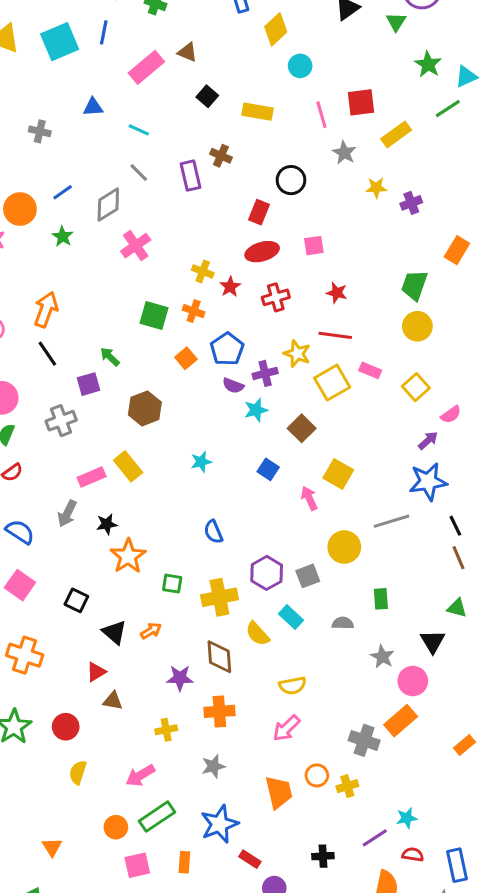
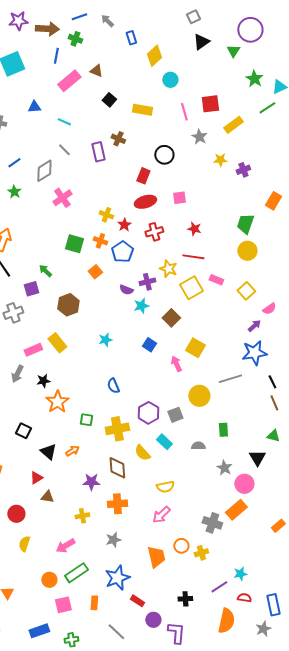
blue line: (104, 32) -> (56, 56), moved
blue pentagon: (227, 349) -> (122, 252), moved

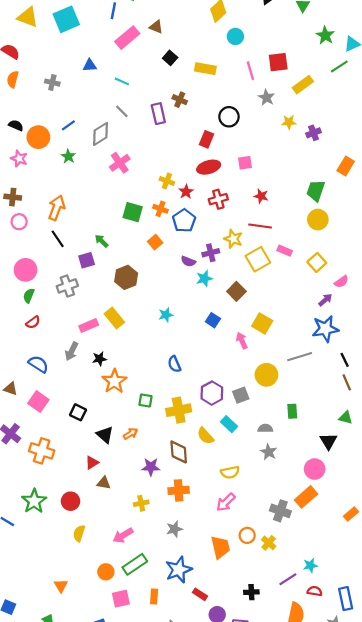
gray star: (224, 468) -> (269, 452), moved
yellow cross: (201, 553) -> (269, 543), turned -32

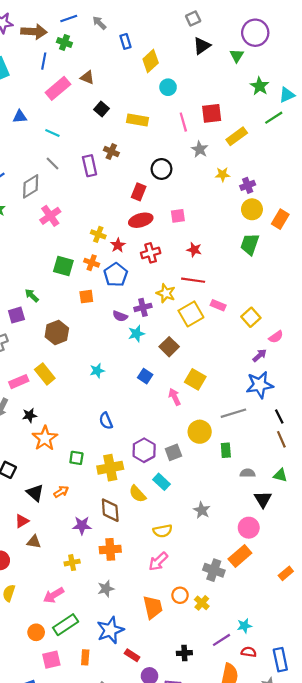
yellow circle: (318, 220) -> (252, 209), moved
orange square: (155, 242) -> (86, 297), turned 32
green rectangle: (292, 411) -> (226, 450), moved
gray semicircle: (265, 428) -> (248, 473), moved

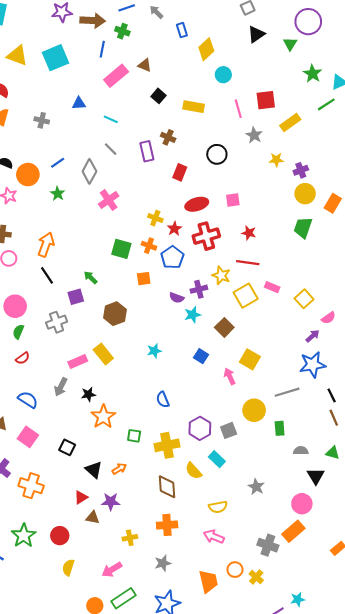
gray diamond: (31, 186) -> (89, 171), turned -30
red rectangle: (139, 192) -> (180, 172), moved
red cross: (151, 253) -> (206, 236), size x1.4
purple star: (82, 525) -> (111, 502), moved
pink arrow: (158, 561) -> (214, 537), turned 66

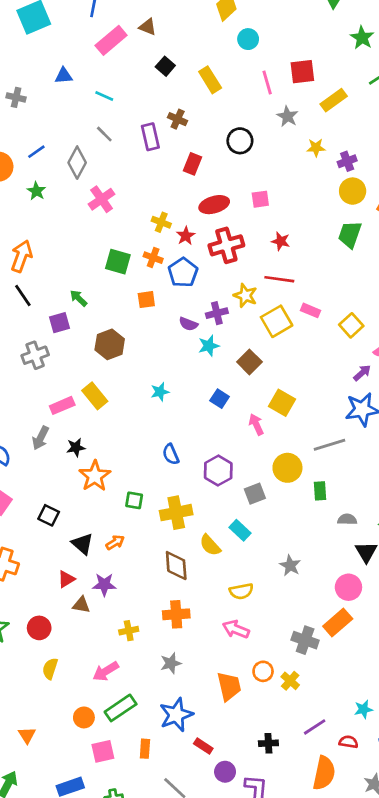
yellow rectangle: (194, 107) -> (210, 80), turned 48
purple hexagon: (200, 428) -> (218, 471), moved
cyan star: (298, 599) -> (363, 709), moved

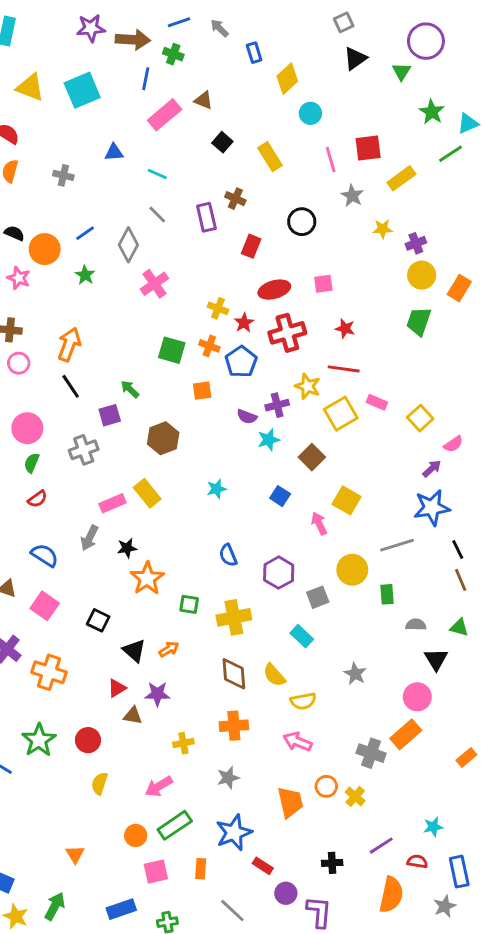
yellow semicircle: (210, 545) -> (274, 675), moved

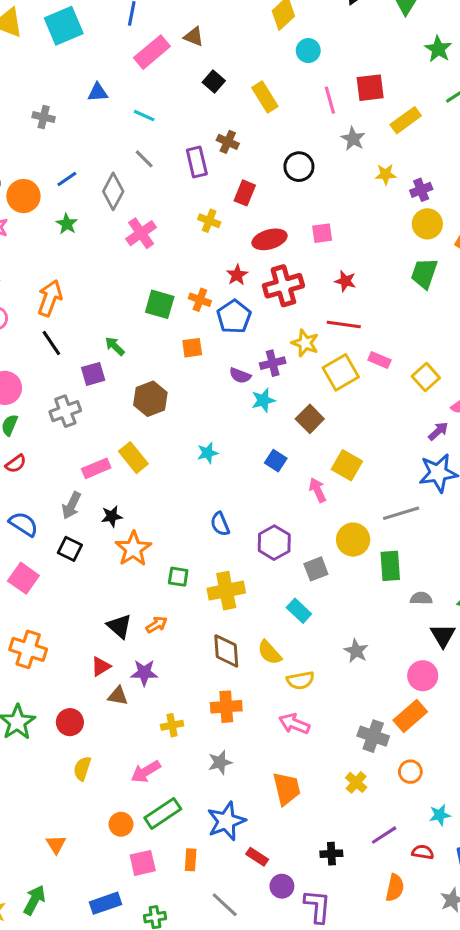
yellow cross: (218, 308) -> (209, 221), moved
green rectangle: (387, 594) -> (390, 566), size x1.4
black square: (98, 620) -> (70, 549), moved
orange circle: (326, 786) -> (410, 772), moved
orange semicircle: (391, 895) -> (395, 888), size x0.7

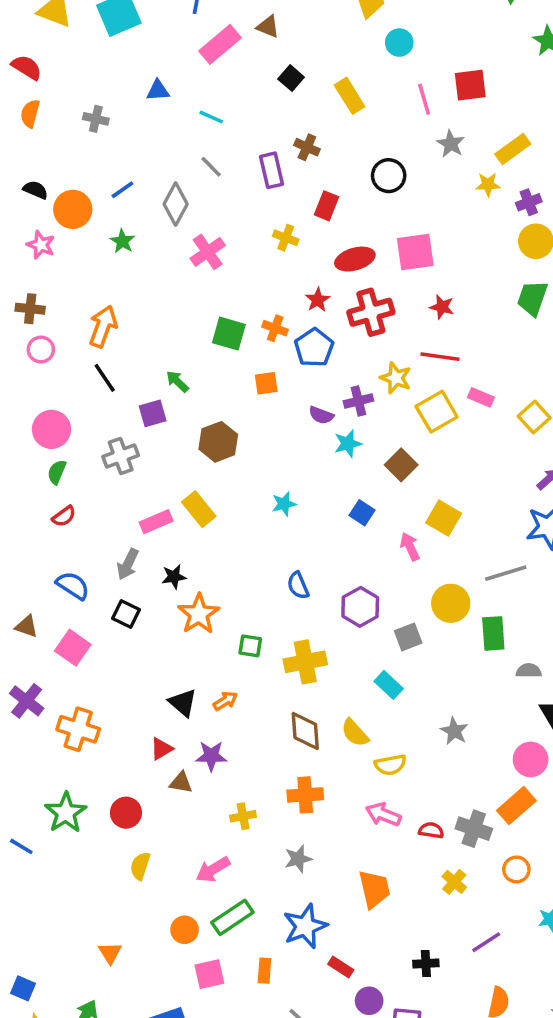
yellow rectangle: (406, 120) -> (513, 149), moved
pink square: (322, 233) -> (415, 252), size x1.6
red semicircle: (423, 852) -> (431, 830), moved

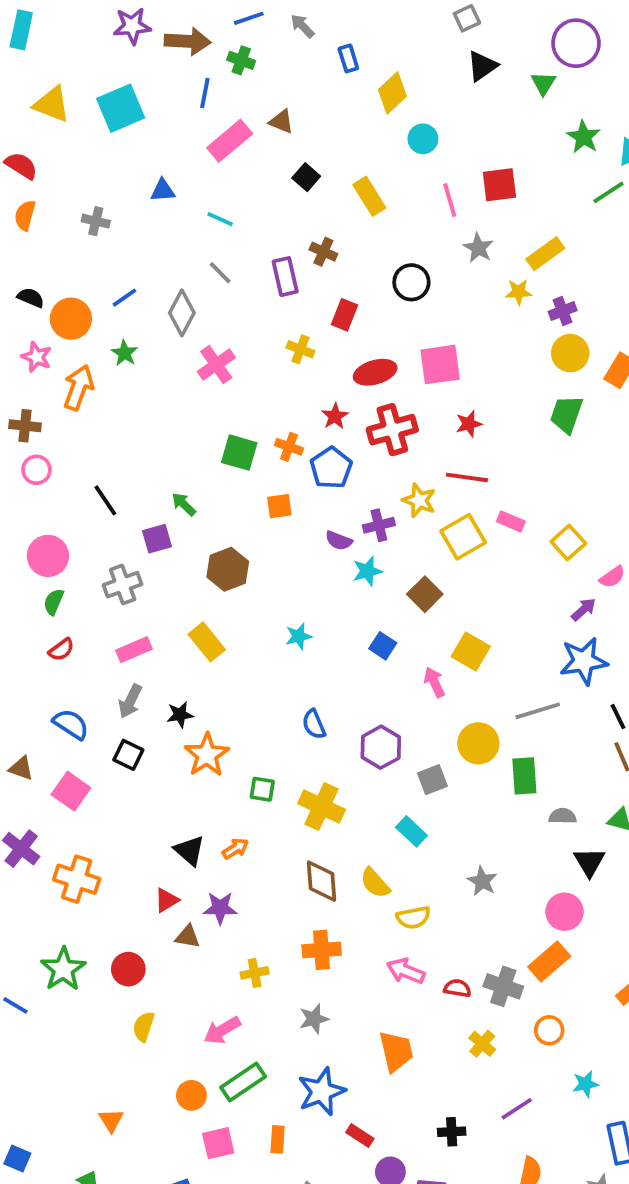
red star: (442, 307) -> (469, 424), turned -30
orange arrow: (103, 326) -> (79, 388), moved
pink rectangle: (156, 522) -> (134, 650), moved
yellow cross: (305, 662) -> (322, 806), turned 36

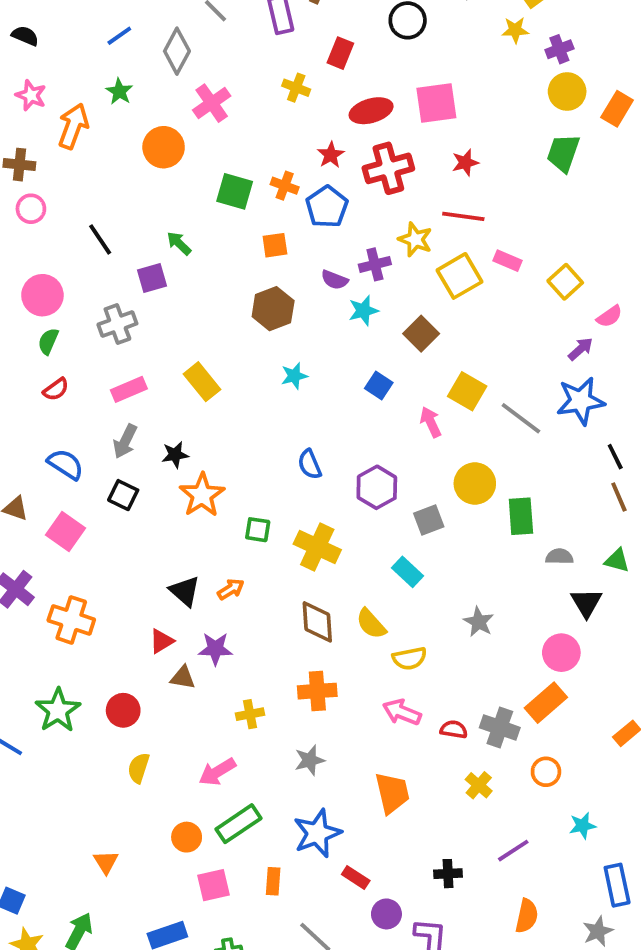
orange circle: (71, 319) -> (164, 147), moved
brown hexagon: (228, 569) -> (273, 309), moved
gray line: (538, 711) -> (521, 418), moved, turned 54

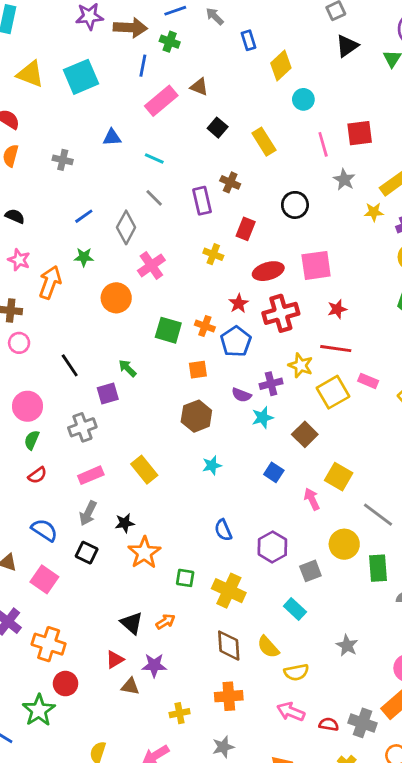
green star: (119, 91) -> (84, 257), turned -30
gray line: (521, 418) -> (378, 515), moved
red circle: (123, 710) -> (66, 684), moved

